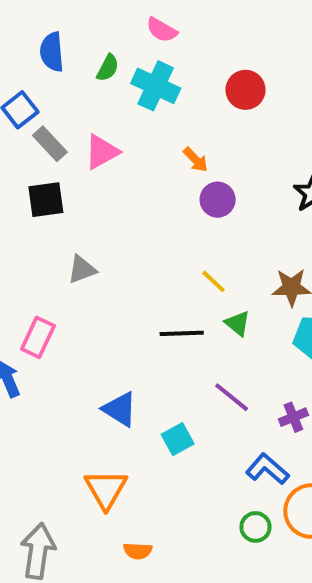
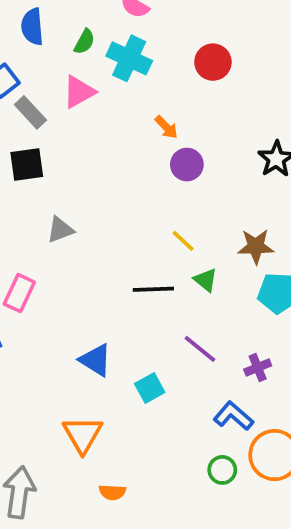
pink triangle: (102, 152) -> (79, 92), moved

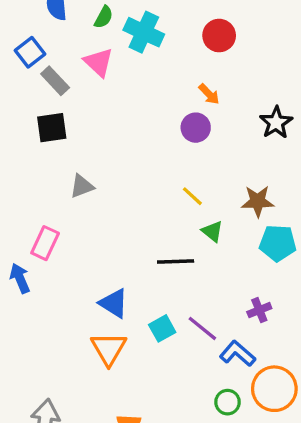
pink triangle: (79, 92) -> (99, 62), turned -48
orange arrow: (166, 127) -> (209, 94), moved
black line: (153, 289) -> (176, 262), moved
purple line: (200, 349) -> (202, 328), moved
orange triangle: (83, 435) -> (109, 349), moved

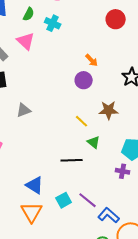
cyan cross: (144, 32) -> (53, 23), size x0.7
red circle: (219, 36) -> (116, 19), moved
gray triangle: (82, 186) -> (24, 110), moved
brown star: (258, 201) -> (109, 110), moved
purple cross: (259, 310) -> (123, 171), moved, turned 32

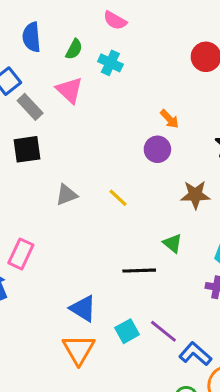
yellow line: (82, 121) -> (118, 198), moved

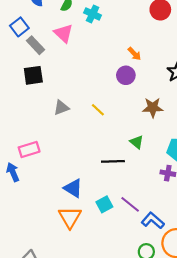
pink rectangle: (21, 254) -> (29, 150), turned 48

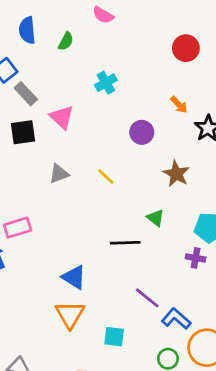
cyan cross: (93, 14) -> (106, 83), moved, turned 35
pink triangle: (63, 33) -> (62, 117), moved
orange arrow: (134, 54) -> (179, 105), moved
brown star: (153, 108) -> (176, 174), turned 30
cyan square: (104, 204) -> (114, 337), moved, turned 35

